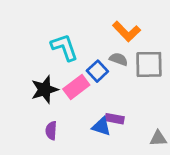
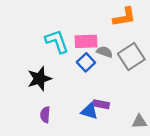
orange L-shape: (126, 31) -> (124, 17), moved, turned -55
gray square: (149, 64) -> (131, 57), turned -32
pink rectangle: (76, 87) -> (86, 41), moved, turned 35

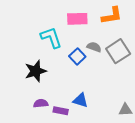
pink rectangle: (86, 41) -> (77, 19), moved
purple rectangle: (101, 104) -> (61, 111), moved
purple semicircle: (45, 115) -> (41, 103), turned 80

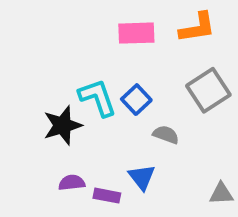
cyan L-shape: (51, 38) -> (98, 98), moved
gray semicircle: (94, 47) -> (166, 135), moved
blue triangle: (80, 100) -> (142, 177), turned 35

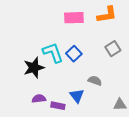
gray square: (208, 90) -> (113, 49), size x0.7
gray semicircle: (166, 135) -> (95, 81), moved

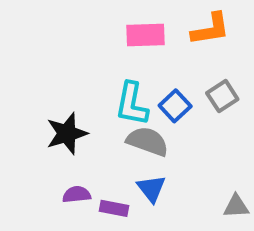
cyan L-shape: (53, 53) -> (132, 104), moved, turned -150
blue square: (74, 54) -> (175, 106), moved
gray semicircle: (95, 81) -> (147, 141), moved, size x1.5

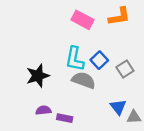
pink rectangle: (146, 35) -> (82, 20), turned 30
gray square: (222, 96) -> (125, 69), moved
blue triangle: (151, 189) -> (118, 107), moved

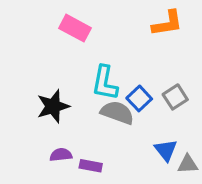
pink rectangle: (82, 20) -> (75, 28), moved
blue square: (99, 60) -> (139, 98), moved

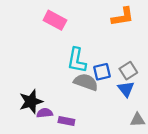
blue square: (139, 98) -> (102, 72), turned 30
black star: (53, 106) -> (31, 102), moved
blue triangle: (166, 150) -> (126, 89), moved

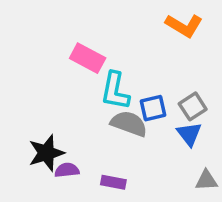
orange L-shape: (123, 17) -> (184, 25), turned 40
pink rectangle: (55, 20) -> (88, 58), moved
purple rectangle: (66, 121) -> (113, 182), moved

